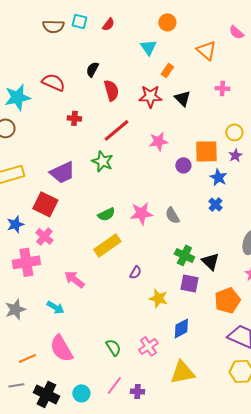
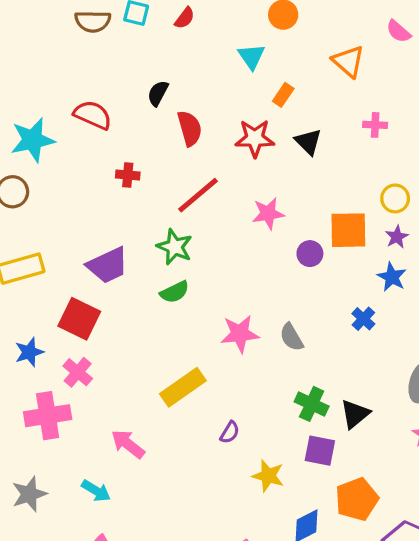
blue star: (218, 177) -> (392, 277), moved
green semicircle: (106, 214) -> (175, 292), moved
black triangle: (210, 261) -> (355, 414), turned 36
orange pentagon: (227, 300) -> (357, 499), moved

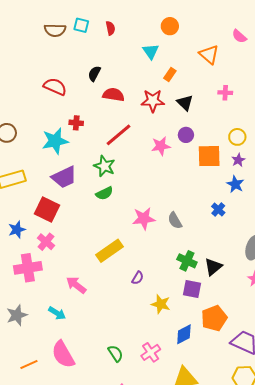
red semicircle: (185, 18) -> (110, 28), turned -48
red semicircle: (190, 128) -> (113, 95), turned -65
cyan star: (33, 140) -> (55, 141), moved
purple circle: (310, 254) -> (186, 135), moved

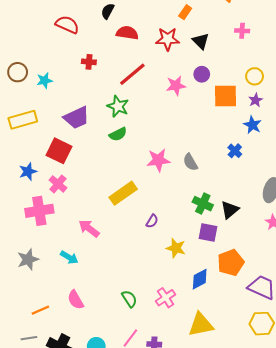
cyan star: (55, 141) -> (44, 80), moved, size x0.6
pink semicircle: (63, 354) -> (76, 300), size x0.7

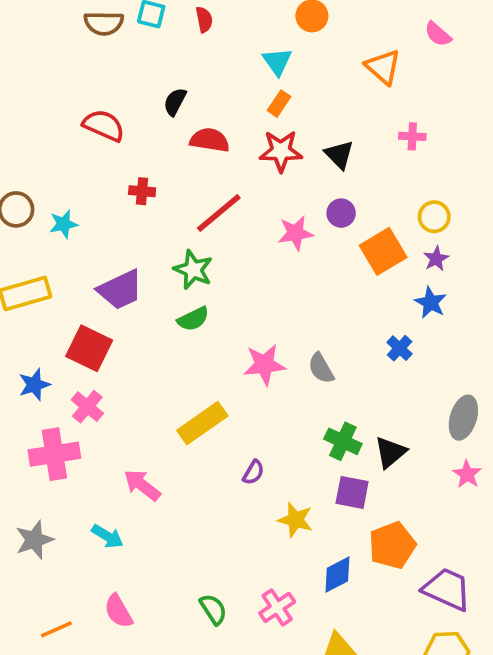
orange rectangle: (185, 12) -> (279, 104), moved
orange square: (226, 96) -> (383, 251), turned -30

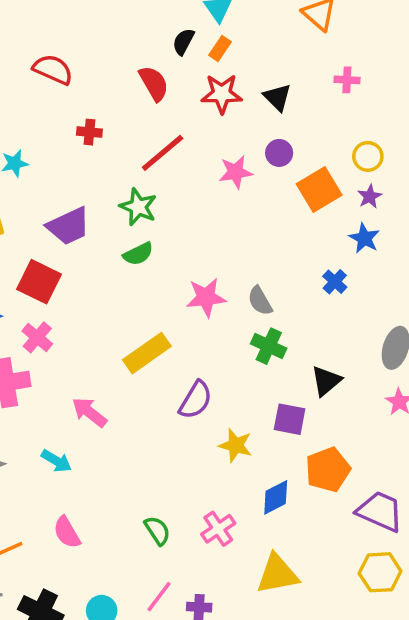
black semicircle: (175, 102) -> (183, 42), moved
red semicircle: (210, 140) -> (154, 83), turned 51
green cross: (343, 441) -> (269, 346), moved
purple semicircle: (253, 472) -> (196, 400), size x1.6

